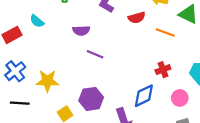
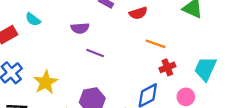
orange line: (165, 33) -> (156, 44), moved
yellow star: (47, 81) -> (46, 82), turned -30

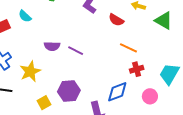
red semicircle: (138, 13) -> (116, 20), turned 42
purple semicircle: (80, 28) -> (52, 46), moved

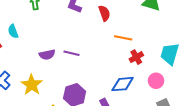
cyan semicircle: (25, 16) -> (13, 31), turned 40
red semicircle: (116, 20) -> (104, 13), turned -126
blue diamond: (117, 92) -> (123, 84), turned 30

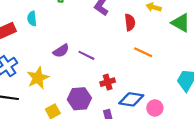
purple semicircle: (47, 55) -> (61, 51), turned -35
red cross: (136, 57) -> (108, 82), moved
pink circle: (156, 81) -> (155, 108), moved

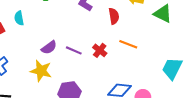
yellow star: (38, 78) -> (41, 71), moved, turned -30
red cross: (108, 82) -> (100, 50), moved, turned -32

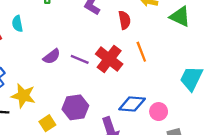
orange line: (128, 44) -> (141, 52), turned 48
red cross: (100, 50) -> (109, 59), size x1.6
yellow star: (41, 71) -> (23, 96), moved

